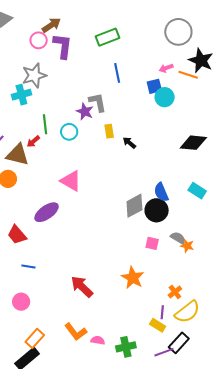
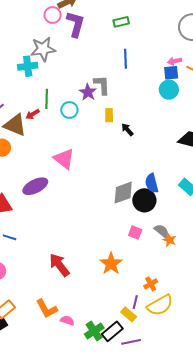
green rectangle: (107, 37) -> (121, 22), size x0.7
blue square: (154, 86) -> (171, 73), moved
black rectangle: (179, 343) -> (112, 331), moved
green cross: (126, 347) -> (94, 331), turned -30

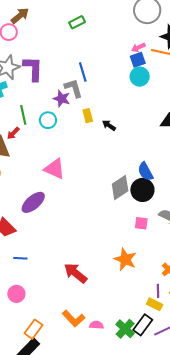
purple L-shape: (76, 24) -> (33, 69), moved
blue line: (125, 59) -> (83, 72), moved

